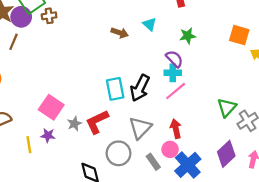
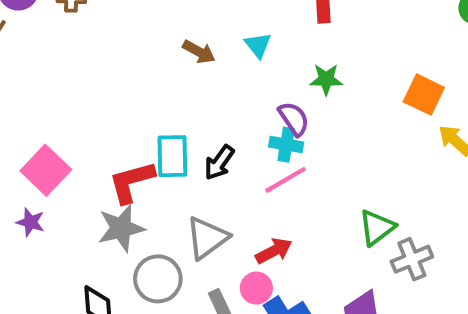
black arrow: (140, 88) -> (219, 163), size x0.7
red L-shape: (97, 122) -> (132, 182), moved
gray star: (74, 124) -> (121, 228), moved, size x1.6
red arrow: (176, 129) -> (274, 251), turned 66

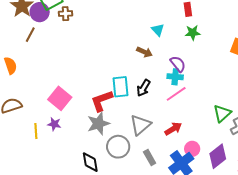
brown arrow: (199, 52) -> (144, 52), moved
green star: (326, 79) -> (193, 33), moved
pink circle: (256, 288) -> (192, 149), moved

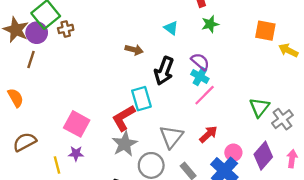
brown arrow: (144, 52) -> (134, 50), moved
cyan cross: (175, 77) -> (200, 76), turned 35
black arrow: (143, 88) -> (164, 71), moved, size x1.4

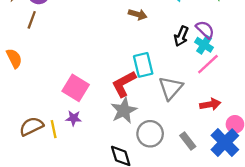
black arrow: (164, 71) -> (181, 36), moved, size x0.7
red arrow: (208, 134) -> (210, 104), turned 30
gray triangle: (171, 137) -> (171, 88), moved
brown semicircle: (25, 142) -> (31, 126), moved

